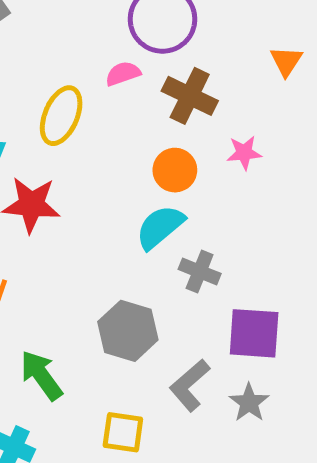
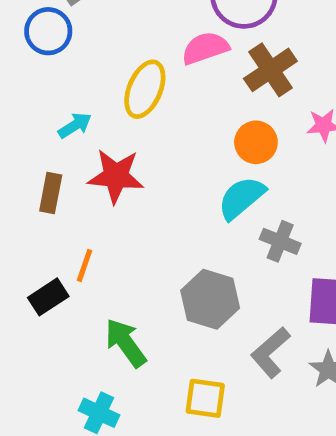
pink semicircle: (123, 74) -> (205, 48), size x1.4
brown cross: (190, 96) -> (270, 70), turned 30

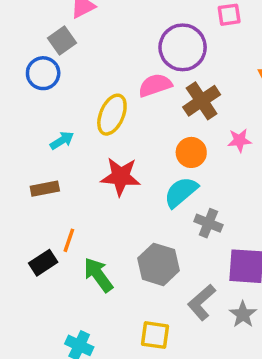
red star: (116, 176) -> (121, 177), moved
brown rectangle: (51, 193) -> (45, 189), turned 68
green arrow: (126, 343) -> (98, 275), moved

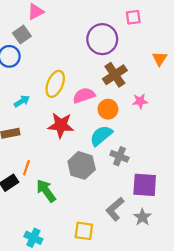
pink semicircle: (155, 85) -> (84, 95), moved
gray hexagon: (158, 264) -> (82, 165), moved

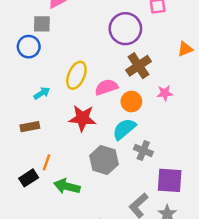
gray square: (22, 35) -> (42, 24), turned 36
orange triangle: (160, 59) -> (185, 49), turned 35
green arrow: (46, 191) -> (67, 186), turned -40

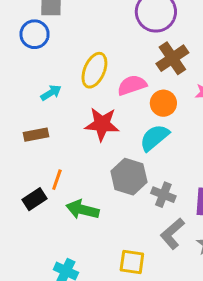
gray cross: (143, 150) -> (163, 195), moved

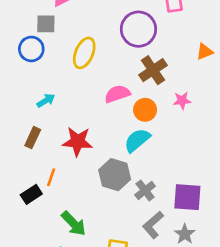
yellow ellipse: (94, 70) -> (84, 53), moved
red star: (102, 124) -> (78, 142), moved
brown rectangle: (36, 135) -> (33, 138), turned -54
gray cross: (163, 195) -> (145, 190), turned 30
green arrow: (82, 210) -> (74, 224), moved, turned -148

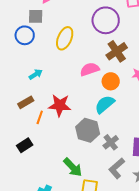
brown rectangle: (33, 138) -> (26, 102), turned 35
orange line: (51, 177) -> (40, 117), moved
green arrow: (74, 224) -> (73, 167), moved

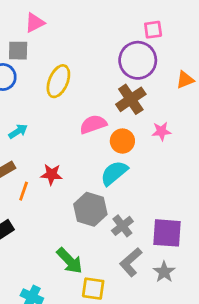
purple circle: (106, 20) -> (138, 60), moved
red star: (60, 105) -> (51, 174), size x0.7

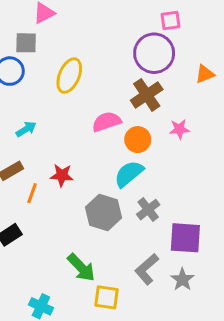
gray cross: (122, 226) -> (148, 210), moved

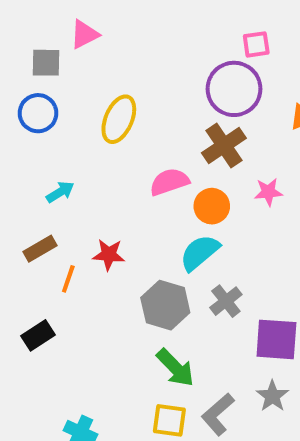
gray square: (26, 43) -> (46, 63), moved
green arrow: (81, 268) -> (175, 368), moved
gray L-shape: (147, 269) -> (218, 414), moved

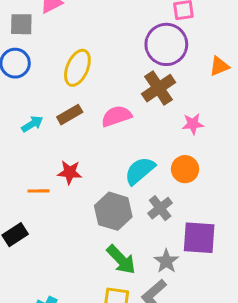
orange circle: (212, 206) -> (185, 169), moved
brown rectangle: (40, 249) -> (70, 115), moved
orange line: (68, 279) -> (38, 191), turned 70
gray star: (272, 396) -> (166, 261), moved

